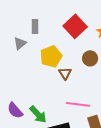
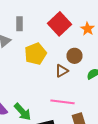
brown triangle: (65, 73) -> (62, 71), moved, turned 32

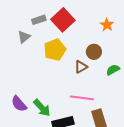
gray rectangle: (20, 24) -> (39, 20), turned 72
red square: (60, 24) -> (63, 20), moved

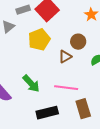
green arrow: (42, 108) -> (31, 84), moved

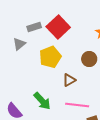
brown triangle: (65, 57) -> (69, 80), moved

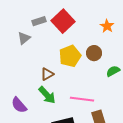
yellow pentagon: (50, 57) -> (70, 56), moved
brown triangle: (69, 80) -> (47, 74), moved

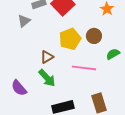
pink line: (82, 99) -> (84, 68), moved

